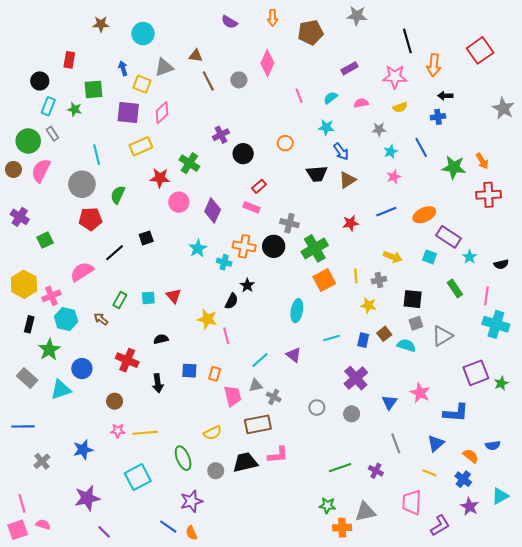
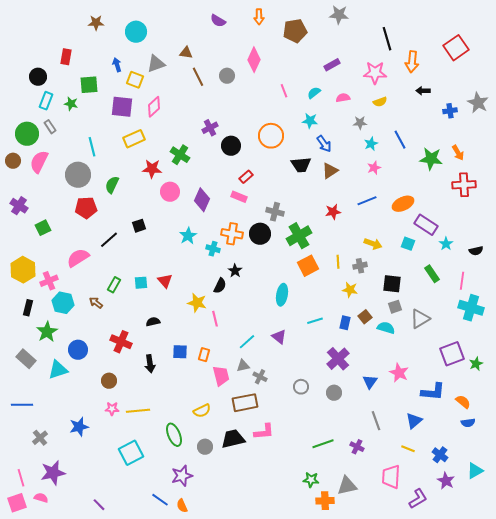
blue cross: (438, 117) -> (450, 111), moved
orange circle: (285, 143) -> (271, 136), size x1.6
orange semicircle: (471, 456) -> (463, 402), moved
purple star: (87, 498) -> (53, 473), moved

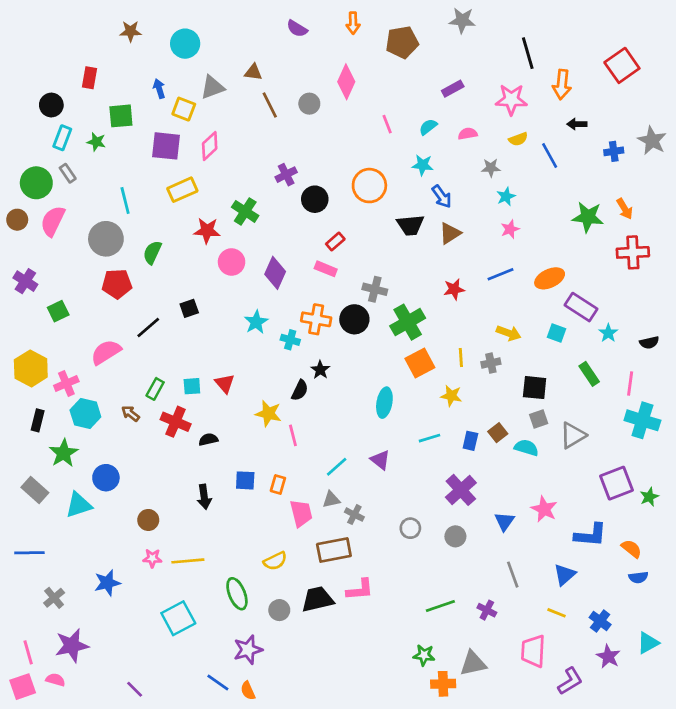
blue line: (400, 140) -> (550, 156), moved
yellow star: (350, 290) -> (451, 396), moved
red cross: (121, 342) -> (176, 422), moved

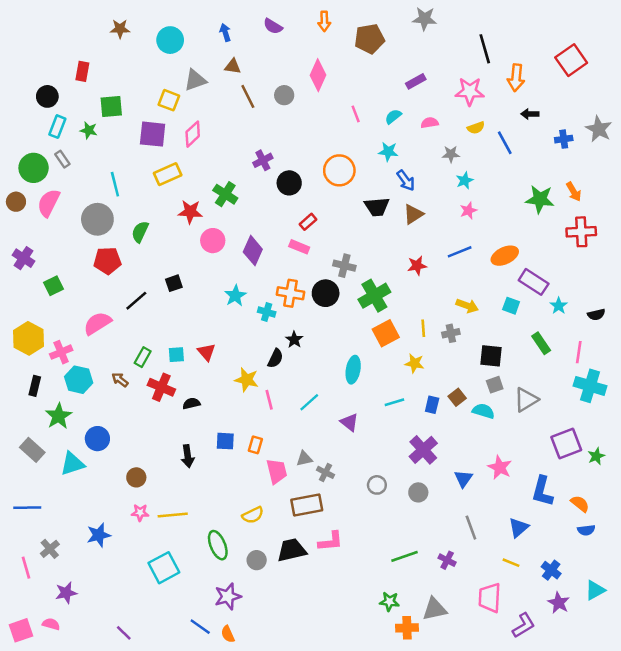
blue arrow: (159, 89) -> (225, 33), moved
cyan line: (337, 467) -> (309, 402), moved
blue L-shape: (591, 535) -> (542, 491), turned 100
purple star: (72, 646) -> (66, 593), size x0.7
pink line: (28, 652) -> (26, 568), moved

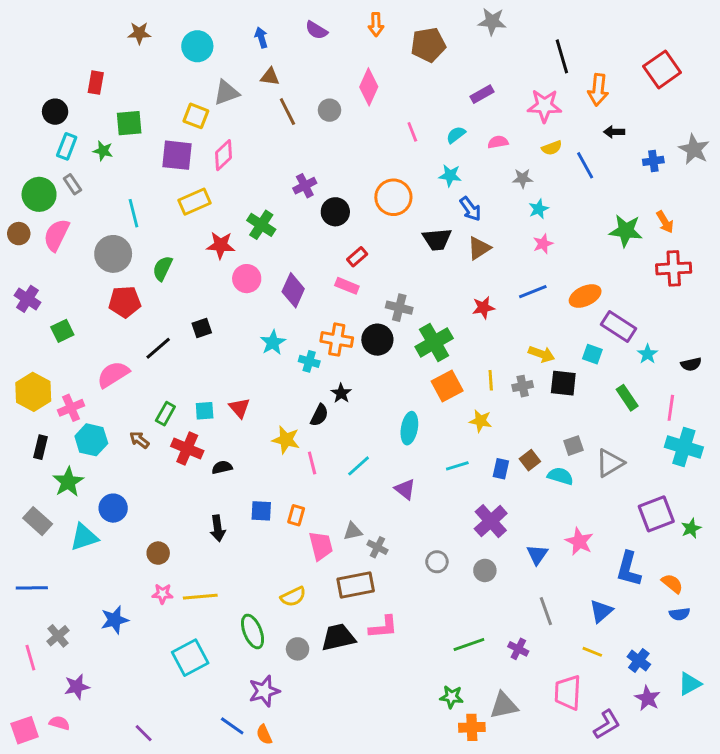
black square: (491, 356) -> (563, 383), moved

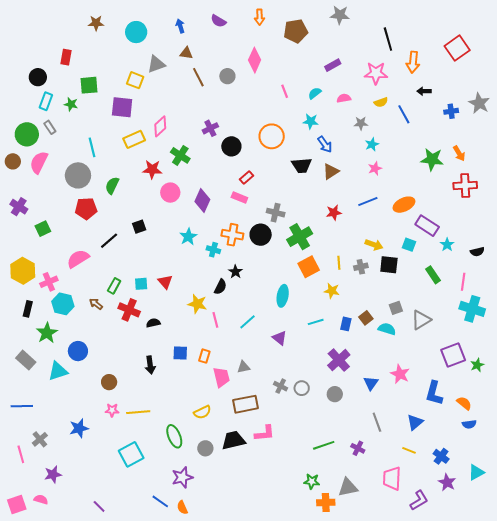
pink diamond: (223, 155) -> (160, 126), moved
gray cross: (377, 547) -> (281, 386), moved

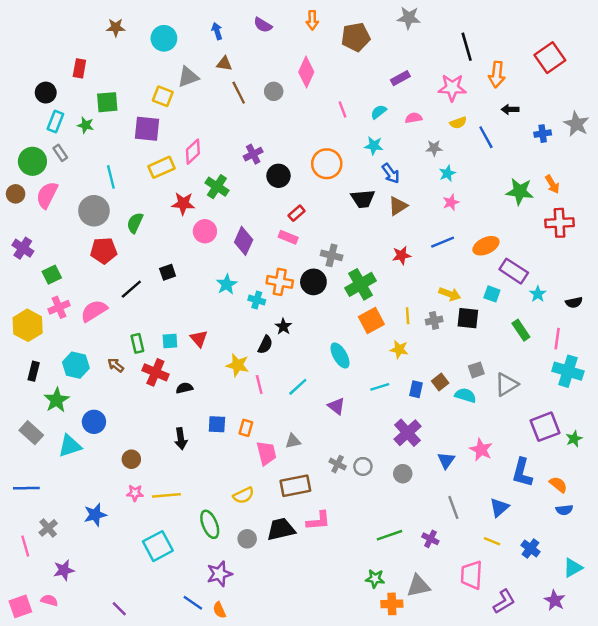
pink cross: (49, 282) -> (59, 307), moved
green rectangle: (114, 286) -> (137, 343), turned -42
cyan ellipse: (283, 296) -> (340, 355), turned -40
purple star: (447, 482) -> (555, 600), moved

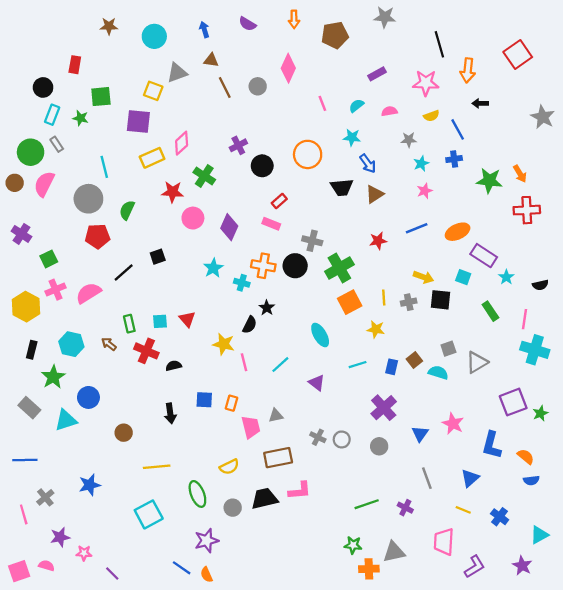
blue cross: (543, 134) -> (454, 159), moved
pink star: (135, 493) -> (84, 553), moved

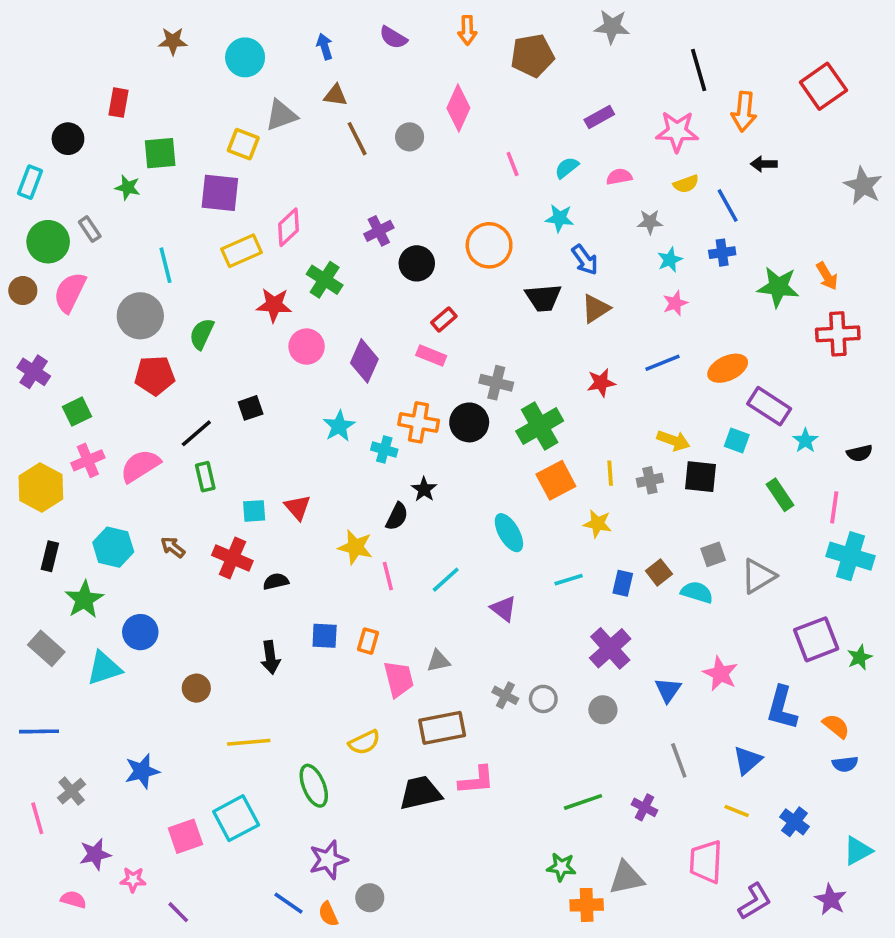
cyan rectangle: (52, 115) -> (30, 182), moved
green rectangle: (129, 324) -> (205, 477), moved
gray circle: (233, 508) -> (370, 898), moved
pink square: (19, 571) -> (185, 836), moved

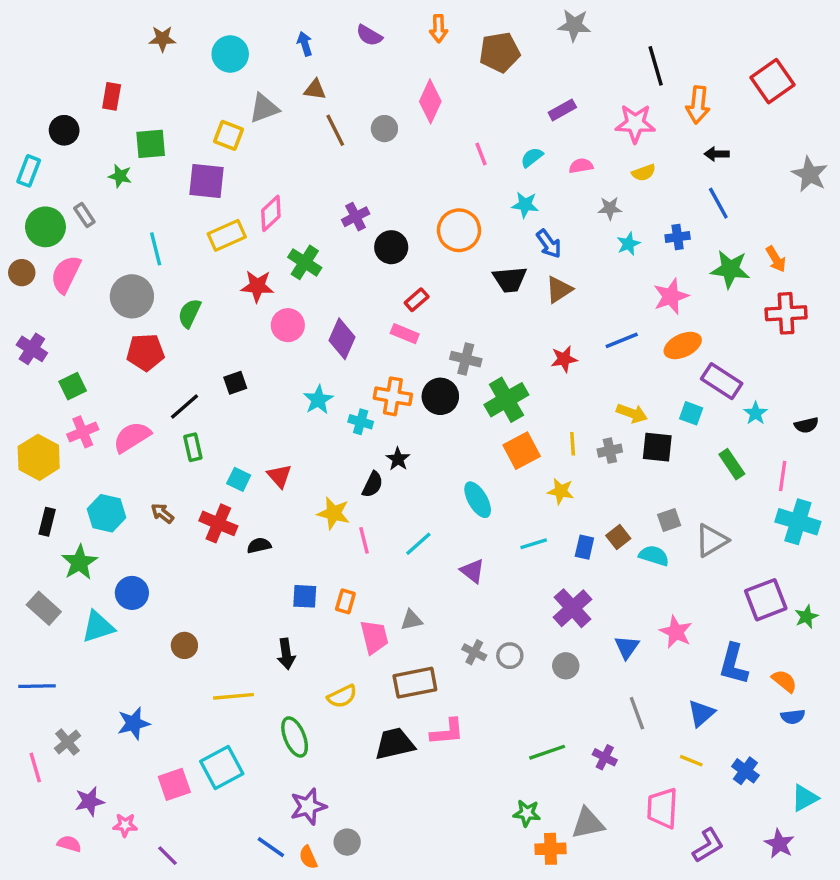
blue line: (728, 206) -> (718, 203), moved
pink star: (675, 303) -> (671, 296), moved, size x1.5
cyan square: (254, 511) -> (239, 479), turned 30
black arrow: (270, 657) -> (286, 654), moved

